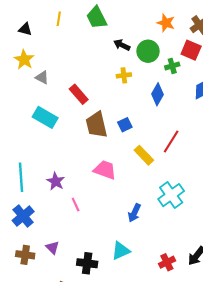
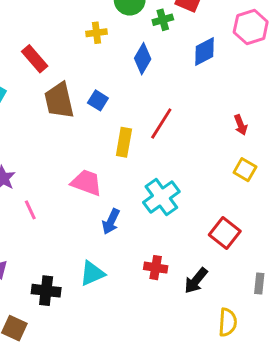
blue square: (125, 125) -> (98, 100), turned -32
yellow rectangle: (144, 155) -> (124, 142), turned 54
pink trapezoid: (105, 170) -> (86, 183), moved
red cross: (167, 262) -> (156, 268), moved, turned 35

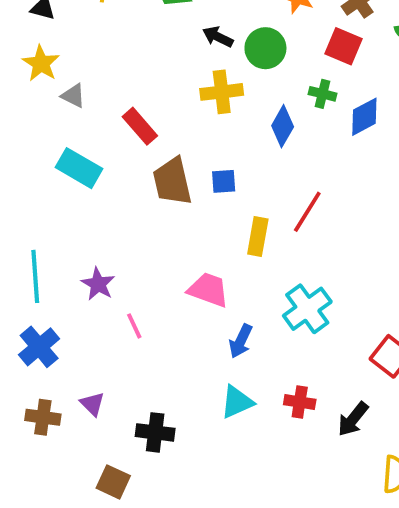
green cross: (163, 20) -> (323, 94), moved, turned 30
yellow cross: (97, 33) -> (222, 92), size x1.5
blue square: (98, 100) -> (224, 181), turned -36
cyan triangle: (92, 273) -> (237, 402), moved

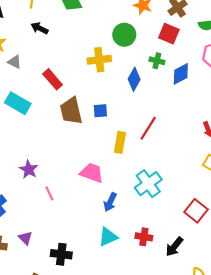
black arrow: (218, 37) -> (40, 28), moved

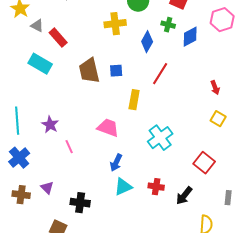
red rectangle: (53, 79) -> (58, 38), moved
red line: (148, 128) -> (160, 74), moved
blue arrow: (110, 202) -> (116, 163), moved

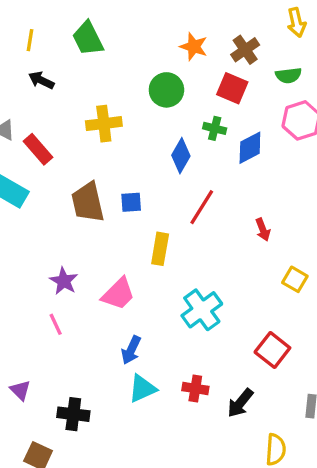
yellow cross: (115, 24) -> (104, 124), moved
red arrow: (215, 88) -> (263, 230), moved
purple star: (50, 125) -> (64, 281), moved
pink trapezoid: (108, 128) -> (118, 294), turned 115

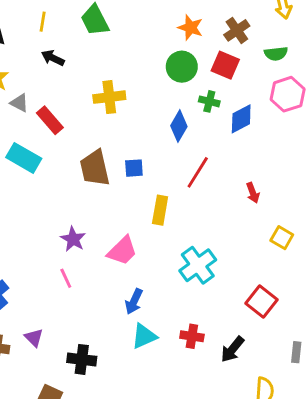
green circle: (166, 90) -> (182, 67), moved

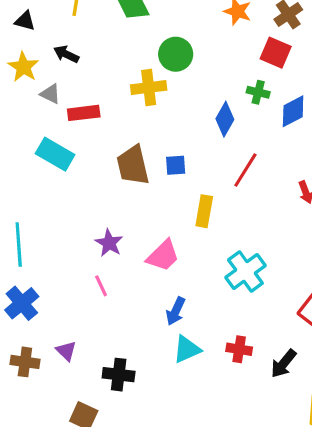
black arrow: (53, 58) -> (66, 54), moved
green circle: (182, 67) -> (176, 54), moved
red rectangle: (50, 120) -> (84, 113), turned -56

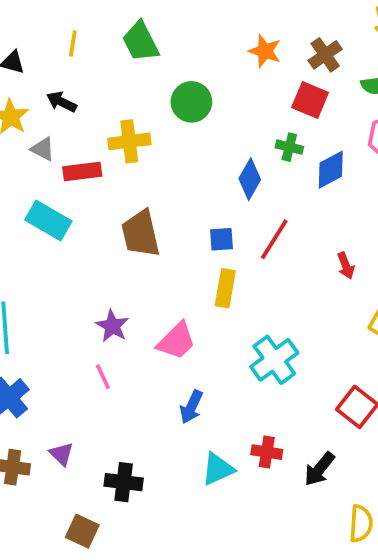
yellow cross: (149, 88) -> (129, 141), moved
blue square: (176, 165) -> (222, 239), moved
cyan triangle: (187, 349) -> (218, 469), moved

